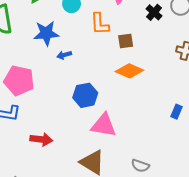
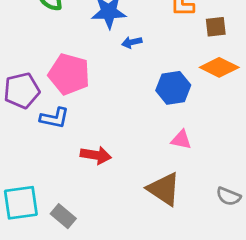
blue hexagon: (85, 95) -> (173, 88), moved
pink triangle: (104, 125) -> (181, 140), size x0.6

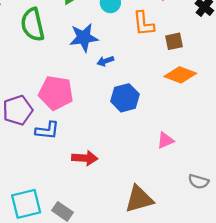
blue hexagon: (173, 88) -> (125, 98), moved
pink triangle: (181, 140) -> (165, 140), moved, turned -30
brown triangle: (164, 189) -> (139, 199), moved, turned -44

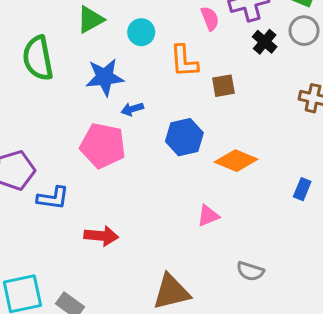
orange diamond: (180, 75) -> (236, 161), moved
pink pentagon: (56, 93) -> (103, 146), moved
blue hexagon: (125, 98) -> (184, 137), moved

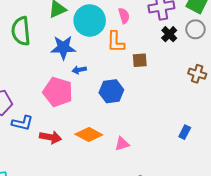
pink semicircle: (210, 19) -> (124, 16), moved
cyan circle: (141, 32) -> (90, 20), size x1.8
orange diamond: (236, 161) -> (89, 134), moved
red arrow: (101, 236) -> (50, 137), moved

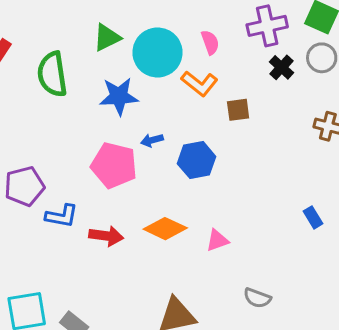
orange L-shape: (116, 42) -> (199, 83), turned -50
blue arrow: (79, 70) -> (152, 140), moved
blue rectangle: (185, 132) -> (313, 217), turned -56

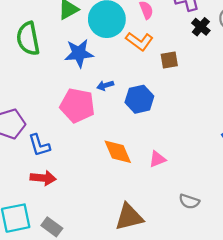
blue L-shape: (62, 216) -> (39, 145), turned 65
orange diamond: (165, 229) -> (118, 152), turned 44
red arrow: (106, 236) -> (43, 178), moved

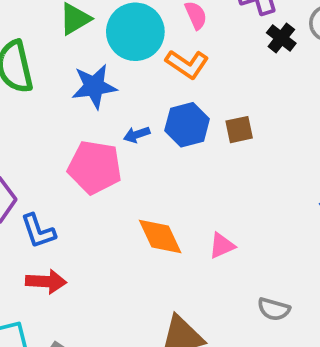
brown square: (169, 60) -> (239, 130), moved
blue hexagon: (139, 99) -> (187, 125), moved

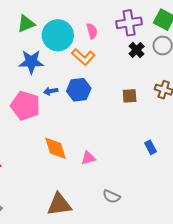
brown square: (239, 130) -> (130, 96), moved

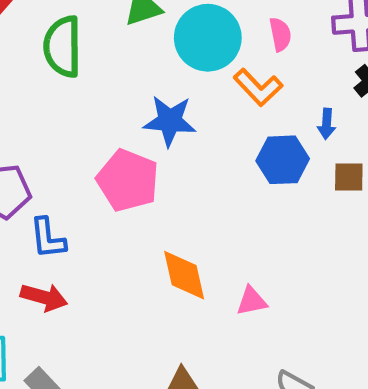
blue star: (31, 62) -> (170, 121), moved
blue hexagon: (79, 90) -> (283, 160), moved
blue arrow: (51, 91) -> (327, 124), moved, turned -80

